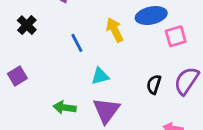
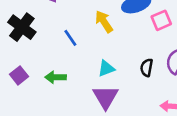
black cross: (27, 25) -> (22, 27), size x1.5
cyan triangle: (100, 76) -> (106, 68), moved
green arrow: (65, 107) -> (56, 77), moved

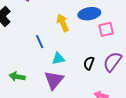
blue line: (70, 38) -> (40, 42), moved
green arrow: (56, 77) -> (17, 77), moved

